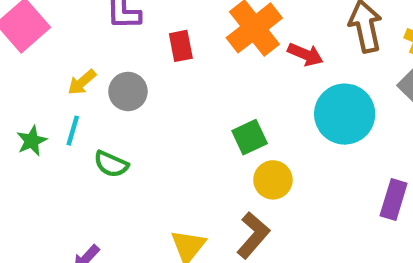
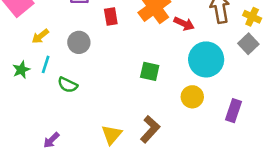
yellow arrow: (82, 82) -> (40, 36), moved
green square: (250, 137) -> (150, 71), turned 36
yellow circle: (273, 180) -> (192, 97), moved

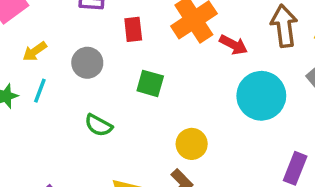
green square: (150, 71) -> (150, 83), moved
green semicircle: (68, 85) -> (99, 125), moved
yellow circle: (192, 97) -> (192, 144), moved

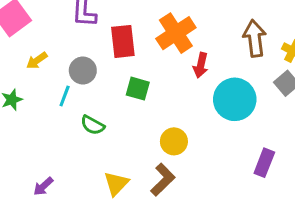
red rectangle: (133, 29) -> (123, 41), size x1.5
red arrow: (234, 45) -> (201, 65), moved, turned 75
cyan line: (40, 91) -> (65, 96), moved

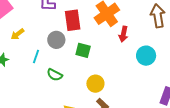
gray circle: (83, 71) -> (56, 40), moved
cyan circle: (235, 99) -> (146, 56), size x0.7
yellow circle: (174, 141) -> (95, 84), moved

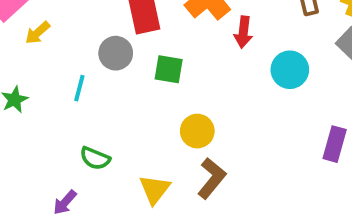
yellow arrow: (17, 34) -> (38, 33), moved
green semicircle: (55, 75) -> (95, 158), moved

